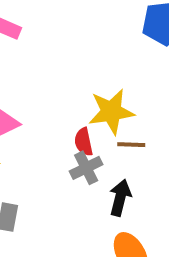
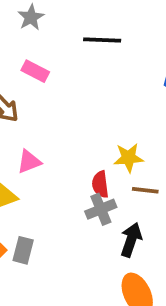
yellow star: (111, 112) -> (129, 158), size x0.7

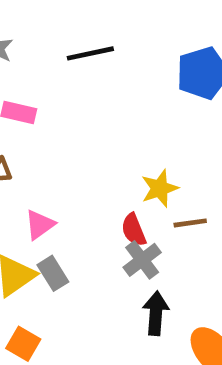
black arrow: (131, 240) -> (156, 313), moved
gray rectangle: (23, 250) -> (53, 273), moved, turned -32

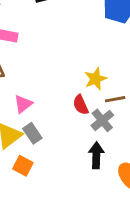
gray cross: (142, 260) -> (102, 120), moved
orange square: (23, 344) -> (23, 166), moved

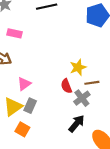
gray rectangle: (32, 133) -> (30, 106), turned 56
black arrow: (96, 155) -> (77, 124), turned 36

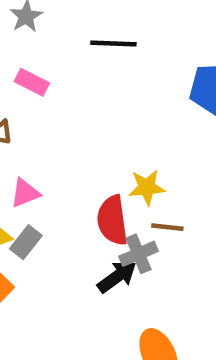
red semicircle: (66, 86) -> (112, 220), size x1.5
black arrow: (77, 124) -> (117, 277), moved

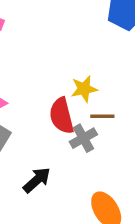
black arrow: (117, 277) -> (37, 180), moved

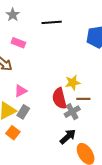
black arrow: (37, 180) -> (68, 137), moved

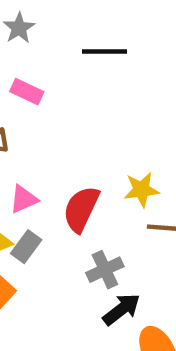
red semicircle: (59, 98) -> (81, 209), moved, turned 35
gray cross: (72, 112) -> (105, 270), moved

